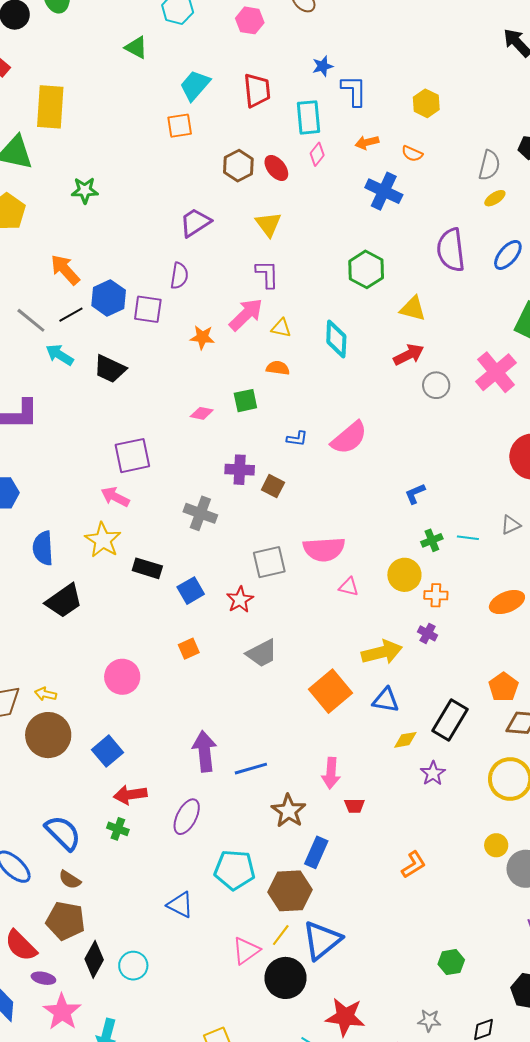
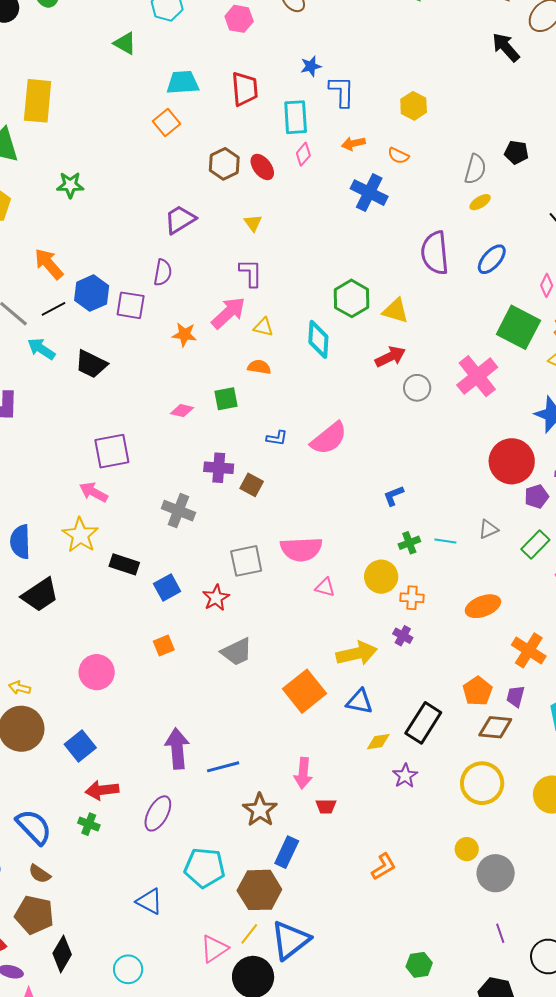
cyan trapezoid: (195, 85) -> (183, 83), turned 44
orange square: (180, 126) -> (166, 122), turned -32
yellow triangle: (268, 224) -> (253, 223), size x0.7
green hexagon: (366, 269) -> (352, 298), moved
cyan circle: (133, 966) -> (128, 969), moved

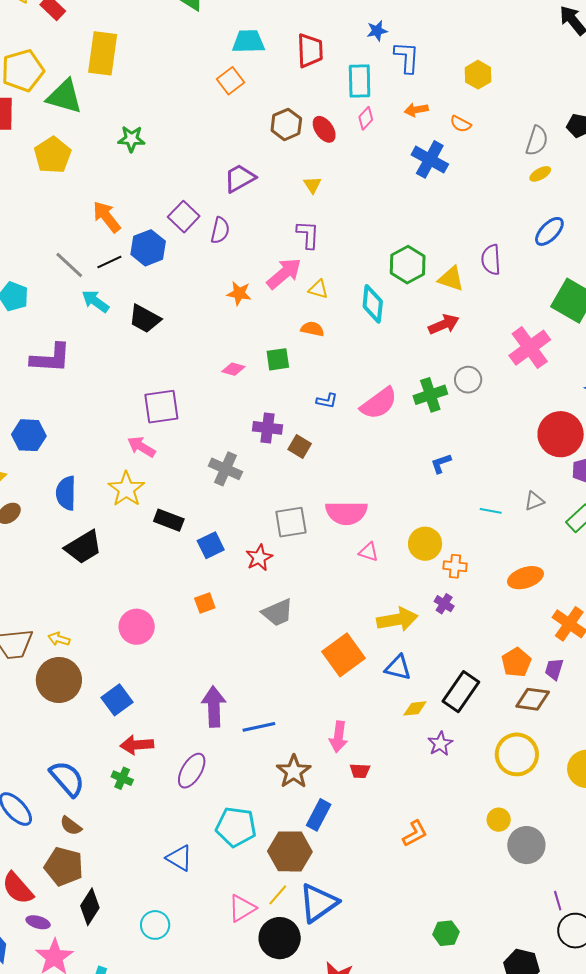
purple semicircle: (435, 253) -> (491, 260), moved, size x0.7
purple square: (131, 305) -> (184, 217), moved, turned 32
gray circle: (417, 388) -> (468, 380), moved
green cross: (409, 543) -> (430, 395), moved, size x1.5
purple line: (500, 933) -> (558, 901), moved

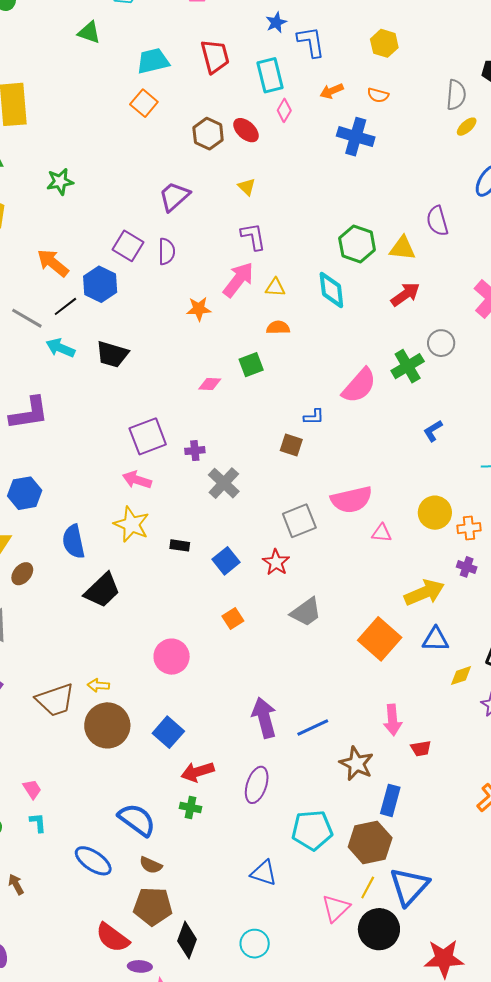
blue L-shape: (327, 401) -> (314, 417), moved
purple cross: (267, 428) -> (195, 451), moved, size x0.7
gray cross: (225, 469) -> (224, 483), turned 32
black rectangle: (169, 520) -> (180, 545), size x0.7

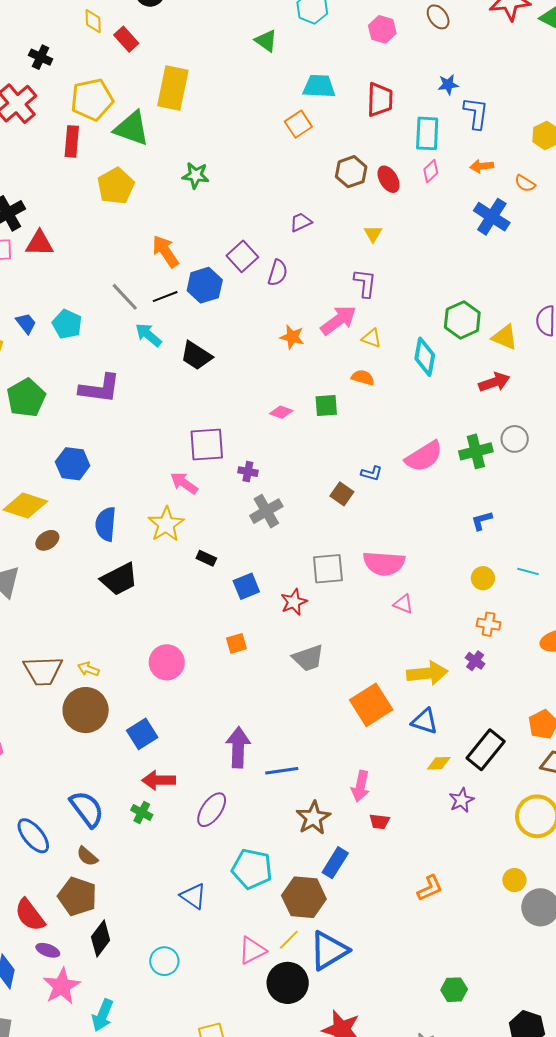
purple trapezoid: (174, 196) -> (301, 222), size x0.7
yellow circle: (435, 513) -> (483, 578), moved, size x0.7

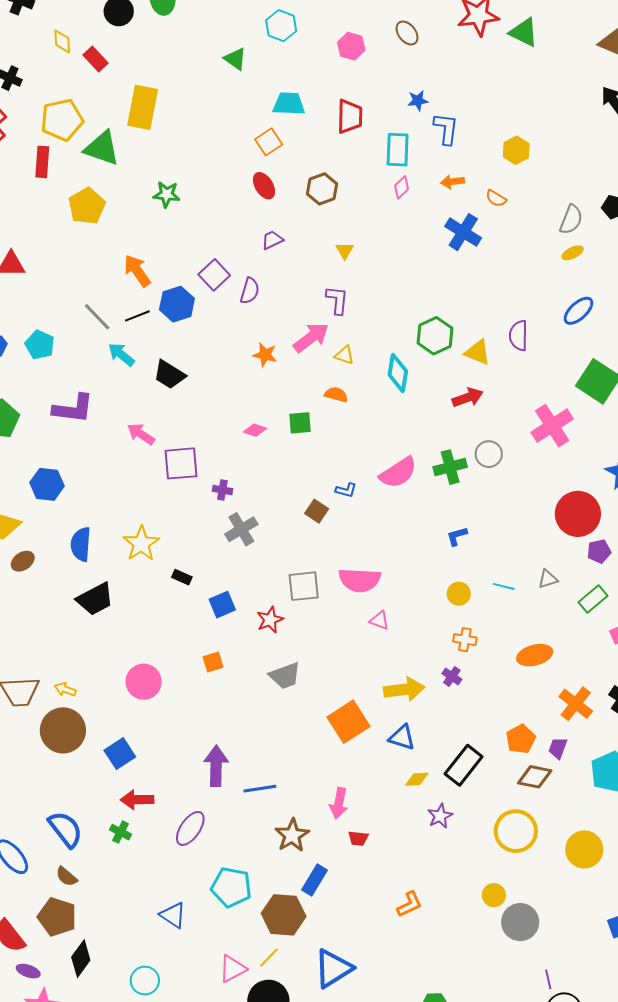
red ellipse: (389, 179) -> (264, 186), moved
pink arrow: (184, 483) -> (141, 434), moved
blue triangle: (329, 951) -> (333, 968), moved

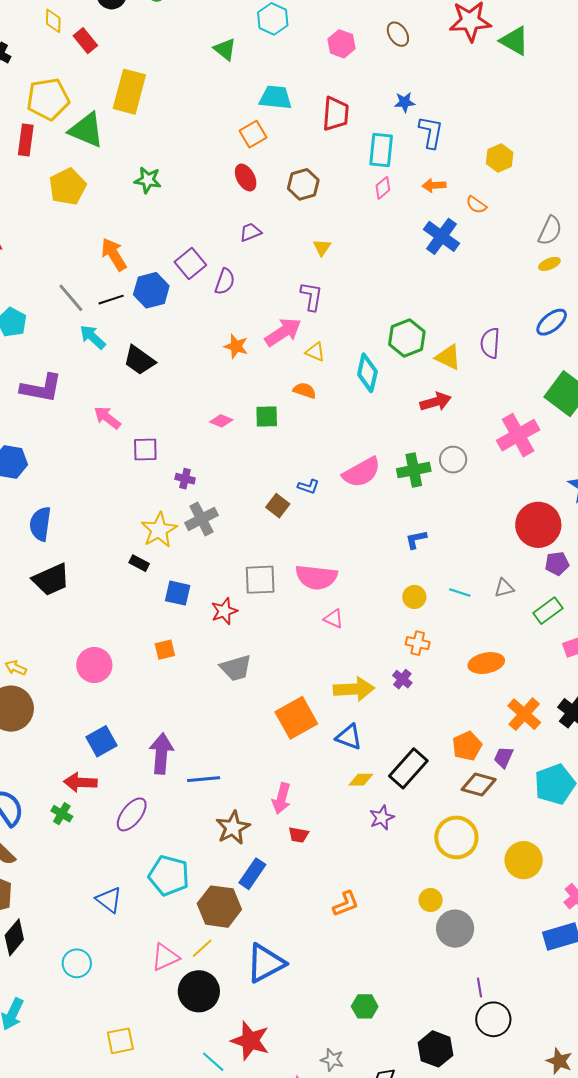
purple square: (181, 463) -> (145, 450), size x0.7
yellow star: (141, 544) -> (159, 530), moved
blue square: (222, 605) -> (178, 593), turned 32
blue square: (120, 754) -> (102, 741), moved

